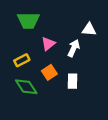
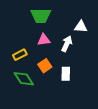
green trapezoid: (28, 21) -> (41, 16), moved
pink triangle: (48, 44) -> (44, 40), turned 32

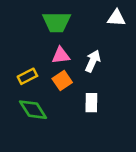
white triangle: (81, 27) -> (116, 18), moved
orange square: (45, 66) -> (62, 80), moved

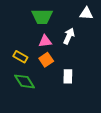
white arrow: (93, 61) -> (69, 36), moved
yellow rectangle: (27, 76) -> (20, 57), turned 56

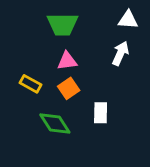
white arrow: (69, 36) -> (120, 53), moved
green diamond: (25, 81) -> (55, 123), moved

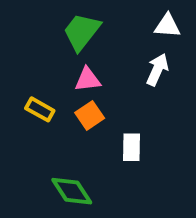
green trapezoid: (63, 24) -> (82, 32), turned 128
green diamond: (55, 123) -> (72, 191), moved

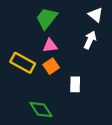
white triangle: (167, 26) -> (96, 15), turned 35
yellow rectangle: (40, 109) -> (23, 63), size x1.5

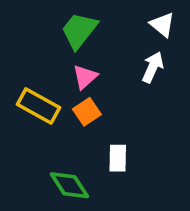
pink triangle: (50, 46) -> (85, 77), turned -35
white rectangle: (75, 84) -> (118, 158), moved

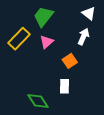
yellow rectangle: (38, 106) -> (19, 39), moved, turned -75
orange square: (87, 112) -> (70, 61), moved

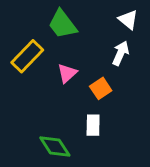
green trapezoid: (43, 17) -> (62, 24), turned -75
pink triangle: (47, 42) -> (67, 73), moved

